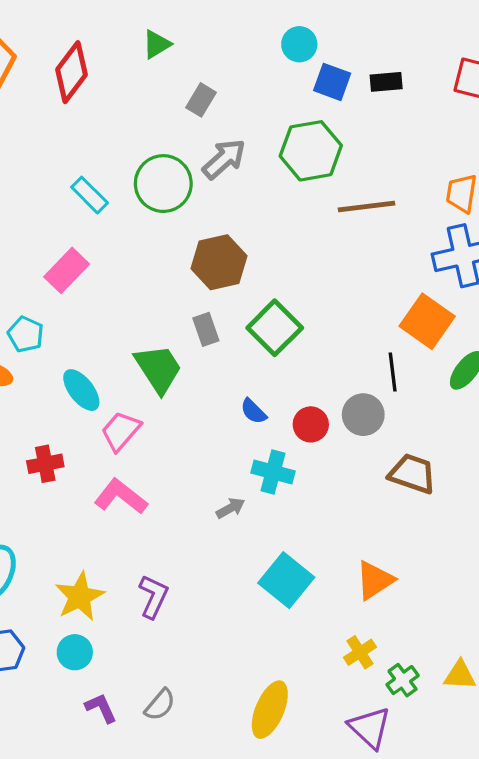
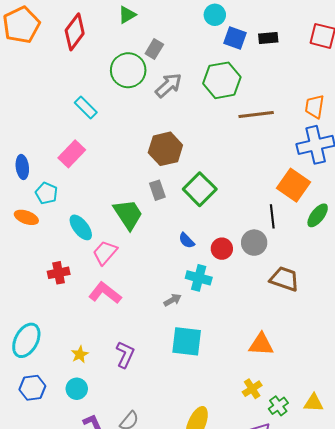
green circle: (163, 184) -> (128, 70), moved
cyan square: (286, 580) -> (187, 341), moved, turned -32
orange triangle: (375, 580) -> (261, 344), turned 36
yellow star: (80, 597) -> (80, 354), size x0.6

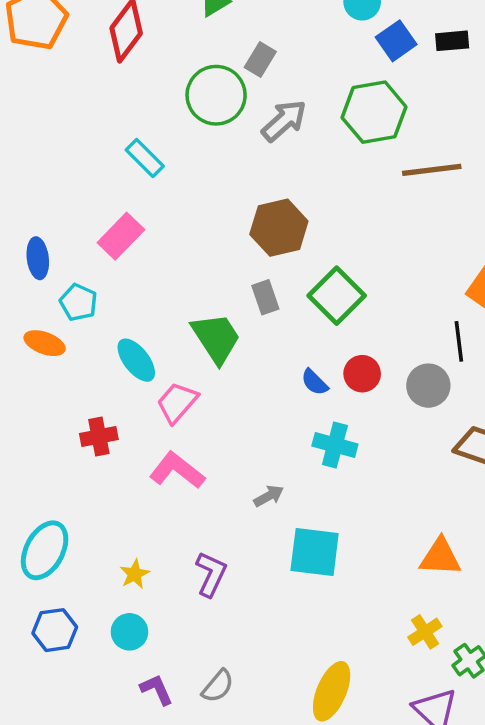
blue square: (235, 38) -> (396, 41), turned 35
red circle: (222, 249) -> (362, 374), moved
gray arrow: (172, 300) -> (269, 496), moved

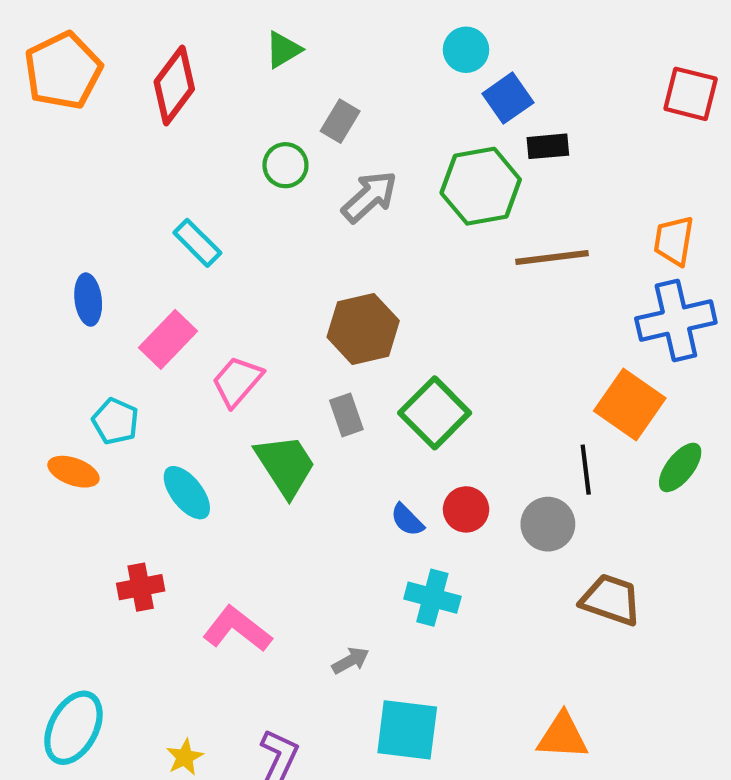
black rectangle: (452, 41) -> (548, 146), moved
green circle: (216, 95) -> (285, 165), size x0.6
blue ellipse: (38, 258) -> (88, 300), moved
pink trapezoid: (177, 403) -> (237, 381), moved

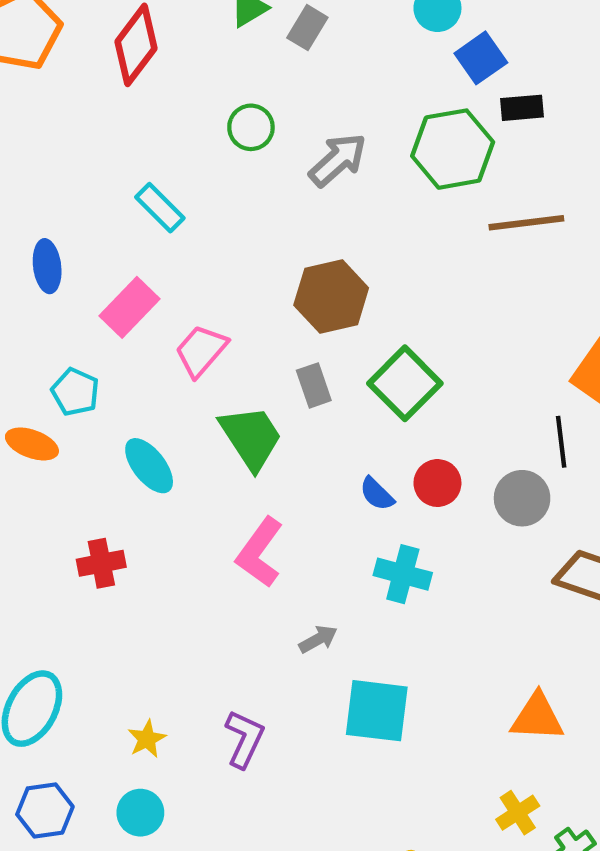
gray rectangle: (340, 121) -> (307, 28), moved
pink L-shape: (237, 629) -> (260, 552), moved, turned -92

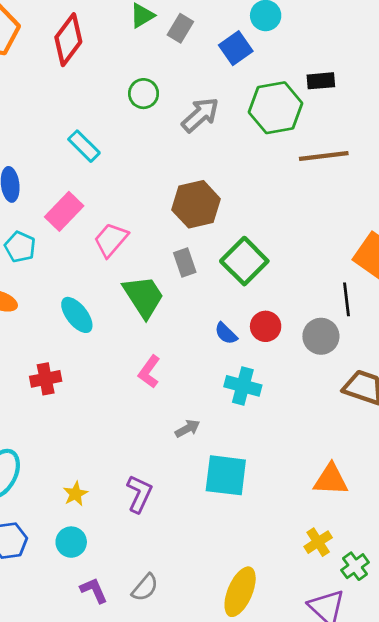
blue square: (481, 58) -> (236, 48), moved
cyan pentagon: (75, 392) -> (20, 247), moved
pink L-shape: (260, 552) -> (149, 372), size x0.7

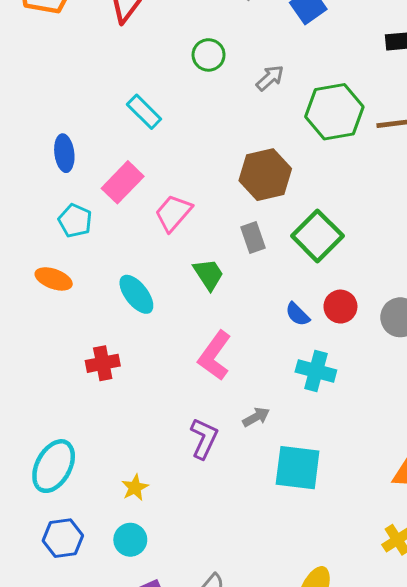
green hexagon: (276, 108) -> (334, 112), moved
gray arrow: (200, 115) -> (270, 78), size x0.7
green trapezoid: (144, 297) -> (209, 274), size x0.7
pink L-shape: (149, 372) -> (215, 356), size x1.4
purple L-shape: (139, 494) -> (204, 438), moved

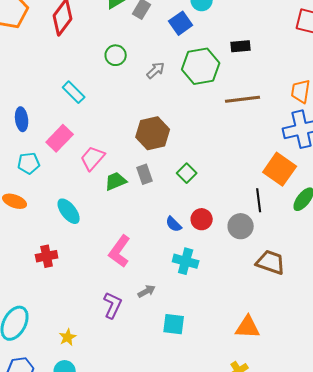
green hexagon: (334, 112) -> (201, 66), moved
cyan pentagon: (75, 221) -> (29, 163), turned -30
green square: (317, 236) -> (187, 173), size x0.6
green trapezoid: (209, 274) -> (116, 181), moved, turned -80
cyan square: (298, 468) -> (174, 324), size x0.7

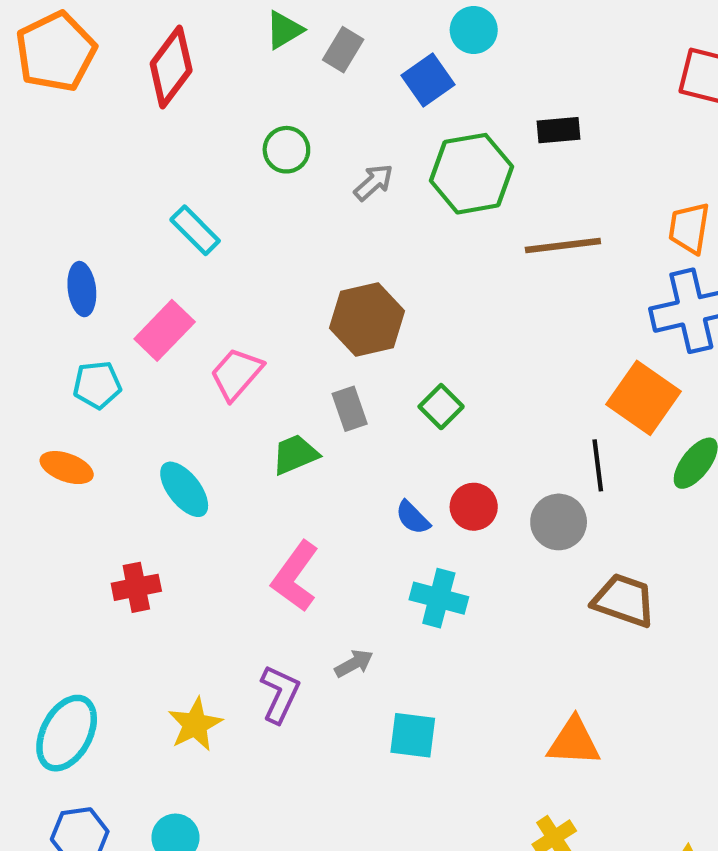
green trapezoid: (116, 181) -> (295, 454), moved
yellow star: (68, 337) -> (195, 724), moved, size x1.4

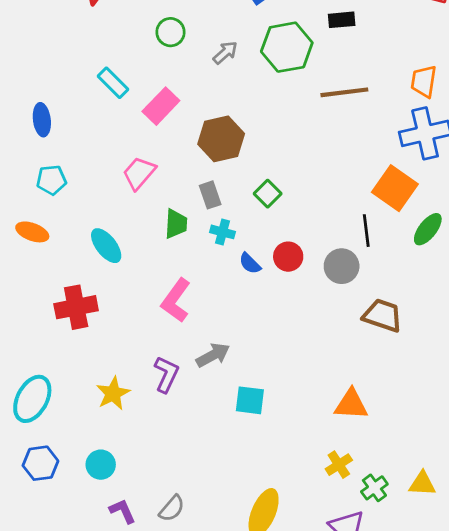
pink rectangle: (165, 330) -> (161, 106), moved
green trapezoid: (295, 454) -> (176, 224), turned 116
red cross: (136, 587) -> (76, 307), size x1.4
cyan cross: (439, 598) -> (223, 232), moved, size x0.7
gray arrow: (354, 663) -> (213, 355), size x1.4

